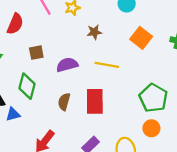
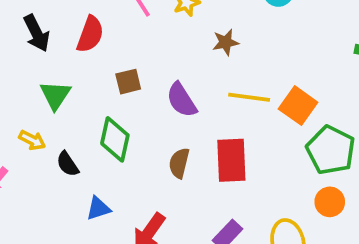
orange square: (141, 38) -> (298, 106), moved
purple semicircle: (67, 65) -> (182, 100), turned -105
blue triangle: (13, 114) -> (98, 208), moved

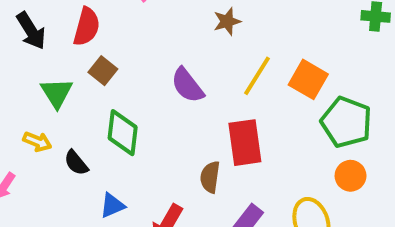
brown square: (128, 82) -> (103, 71), moved, turned -32
yellow line: (249, 97) -> (257, 76), turned -60
brown semicircle: (179, 163) -> (210, 177), moved

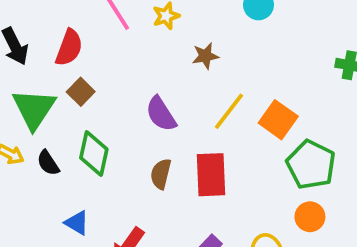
green triangle: (57, 93) -> (34, 109), size x1.4
black semicircle: (76, 163) -> (48, 163), moved
brown semicircle: (210, 177) -> (161, 174), moved
blue triangle: (112, 205) -> (77, 223), turned 48

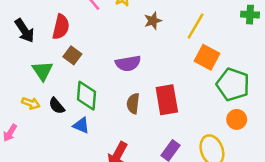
green triangle: (34, 109) -> (43, 71), size x0.7
yellow line: (229, 111) -> (196, 26), moved
purple semicircle: (161, 114) -> (128, 63), turned -60
blue triangle: (77, 223) -> (81, 125), moved

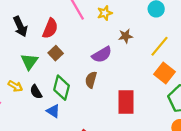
purple semicircle: (128, 63) -> (102, 55), moved, turned -30
brown semicircle: (133, 104) -> (91, 80), moved

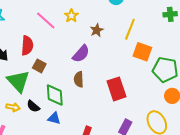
green triangle: (29, 62) -> (18, 81), size x1.4

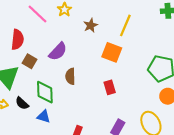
orange square: (142, 52) -> (112, 52), moved
purple semicircle: (81, 54) -> (58, 52), moved
red rectangle: (117, 89) -> (110, 87), size x0.6

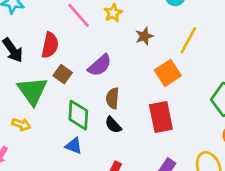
orange square: (112, 52) -> (168, 73), turned 30
red rectangle: (110, 87) -> (161, 117), size x1.6
black semicircle: (22, 103) -> (113, 125), moved

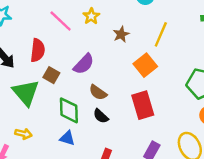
brown semicircle: (112, 98) -> (98, 92), turned -54
yellow arrow: (21, 124) -> (24, 134), moved

